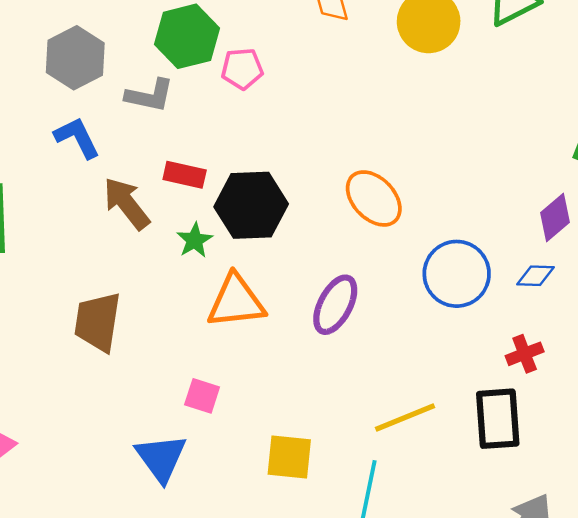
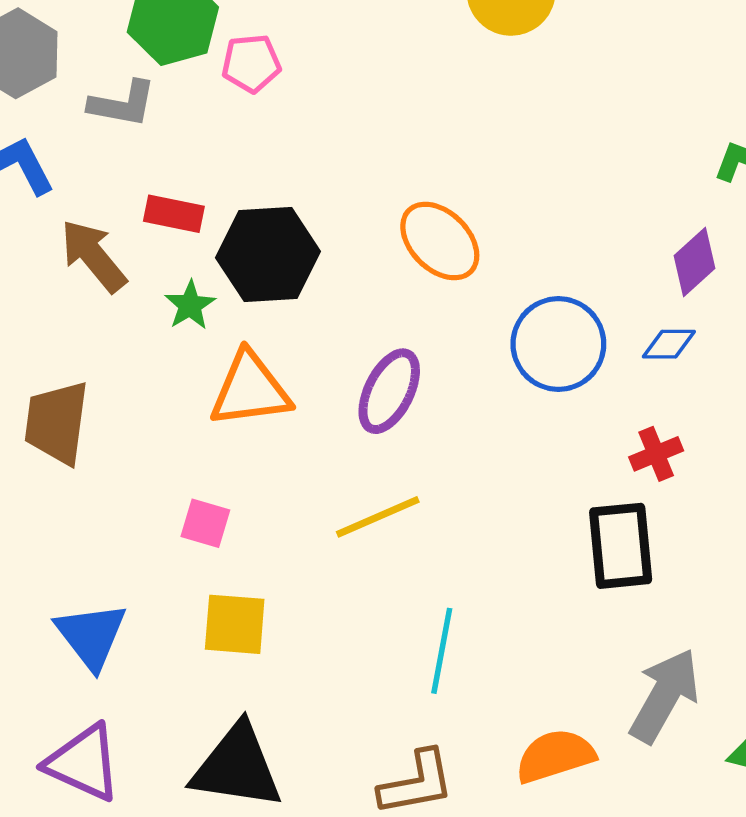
yellow line: (405, 418) -> (378, 517), moved
yellow square: (289, 457) -> (235, 624), moved
blue triangle: (161, 458) -> (91, 636), moved

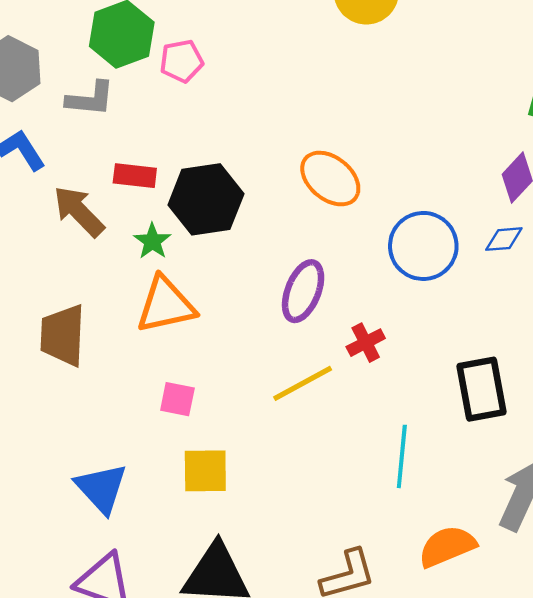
orange triangle: (250, 390) -> (166, 305), moved
red cross: (656, 454) -> (366, 343), moved
cyan line: (442, 651) -> (402, 456), moved

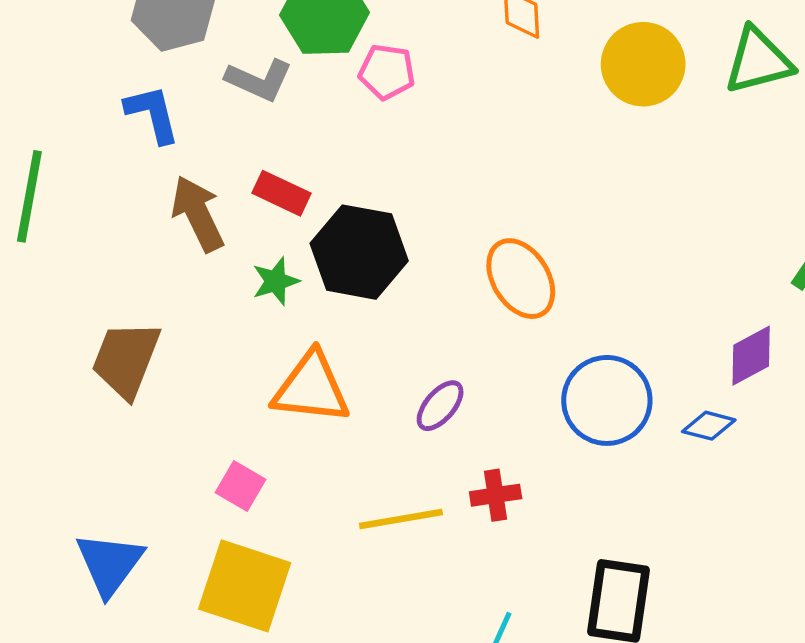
purple ellipse: (303, 291) -> (440, 406), size x0.7
orange triangle: (166, 305) -> (311, 388), moved
yellow square: (205, 471) -> (245, 586), size x1.4

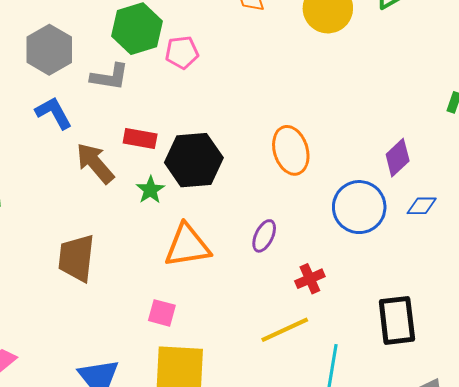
orange ellipse: (521, 279) -> (291, 150), turned 30
purple diamond: (751, 356) -> (398, 158), moved
yellow line: (401, 519) -> (285, 330), moved

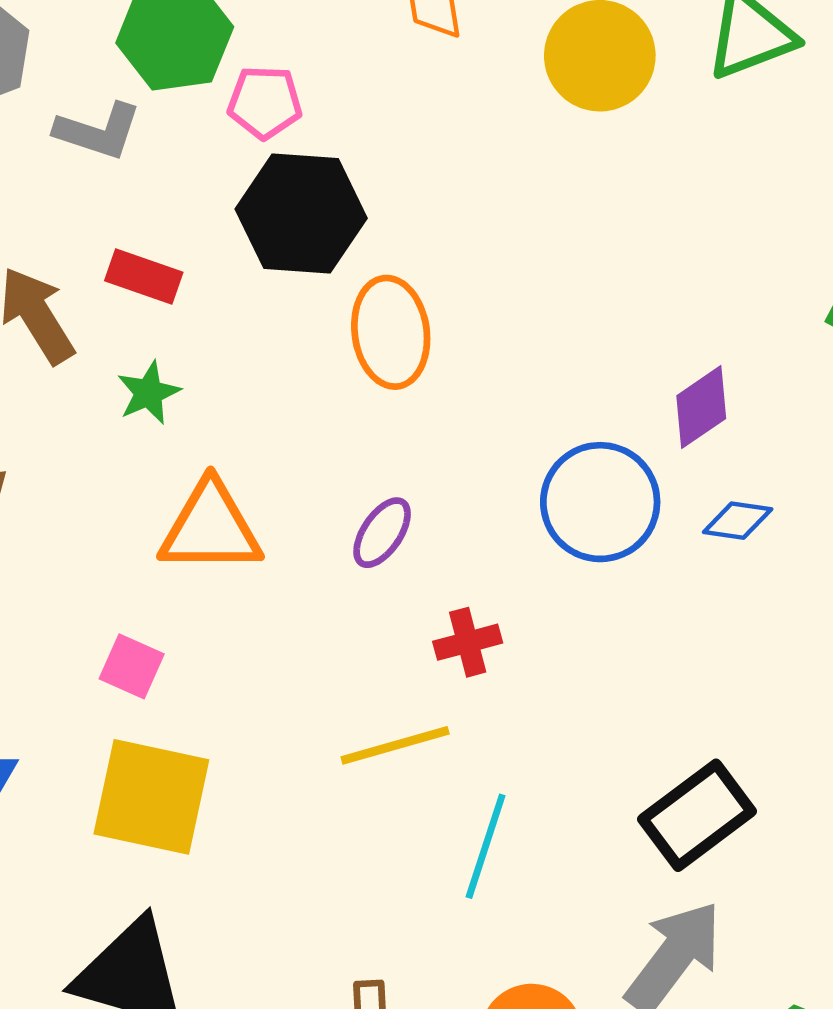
orange ellipse: (291, 150) -> (391, 332), moved
black hexagon: (194, 160) -> (301, 214), moved
black rectangle: (397, 320) -> (697, 815), moved, turned 51

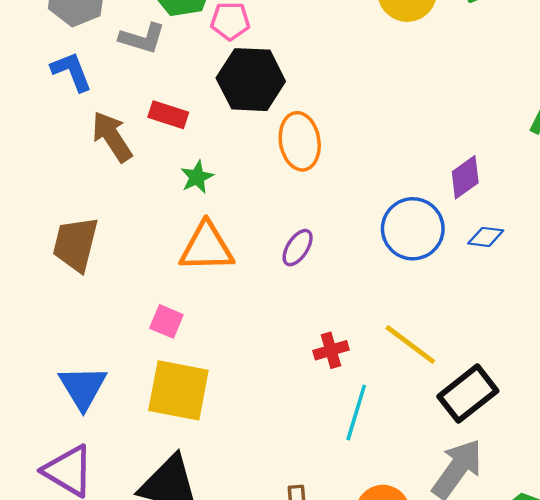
green star: (149, 393) -> (197, 177), moved
red cross: (468, 642) -> (331, 350), moved
yellow line: (395, 745) -> (410, 344), moved, turned 54

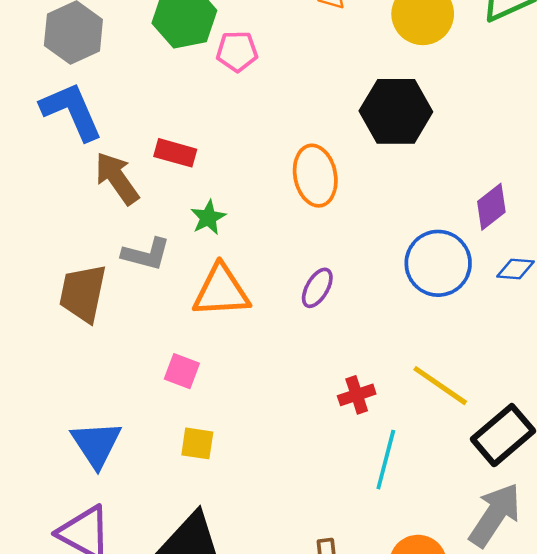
gray L-shape: (142, 38) -> (146, 254), moved
blue L-shape: (71, 72) -> (71, 111), size x1.4
black hexagon: (251, 80) -> (396, 111), moved
yellow square: (178, 390) -> (197, 443), size x0.5

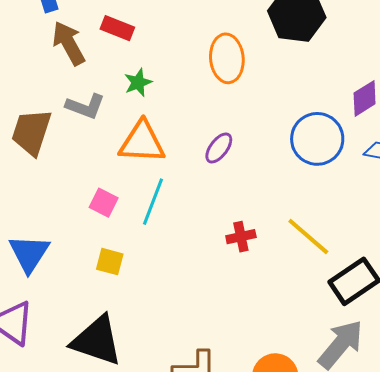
cyan line: (386, 460) -> (153, 202), moved

